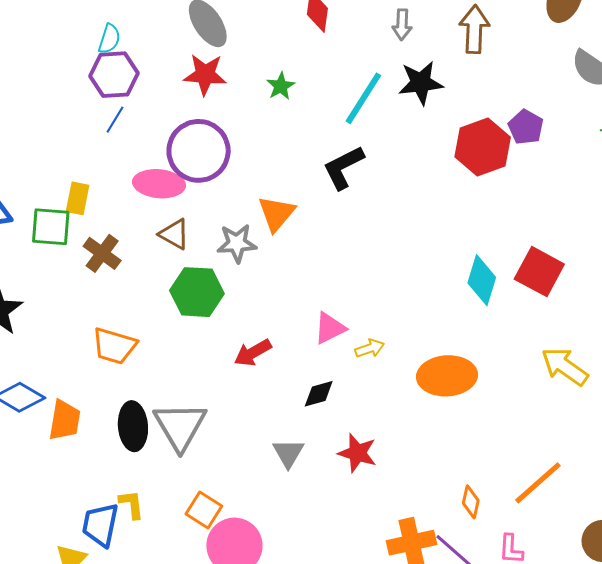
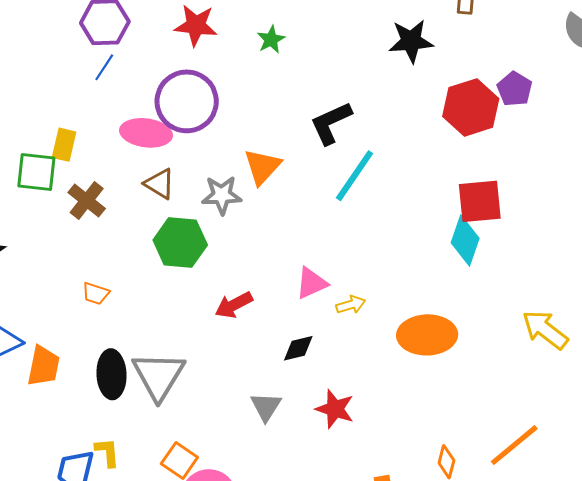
cyan line: (363, 98) -> (354, 176), moved
red square: (539, 272) -> (480, 201), moved, turned -36
orange trapezoid: (114, 346) -> (96, 293), size x0.6

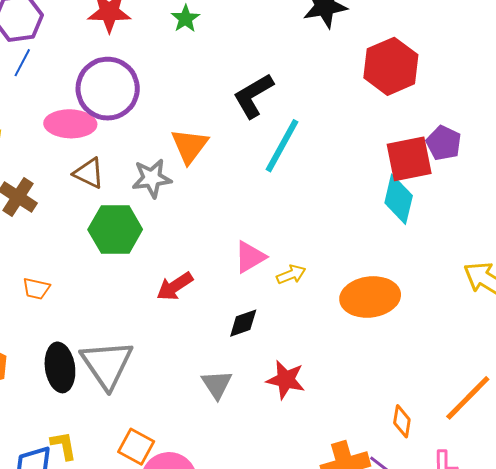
purple pentagon: (515, 89) -> (444, 143), moved

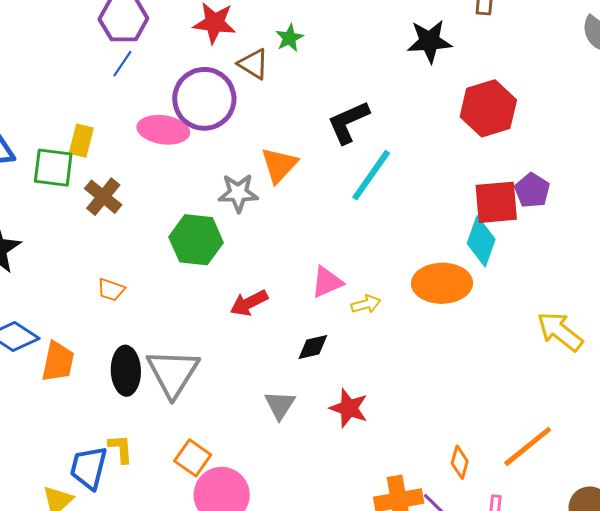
brown triangle: (89, 173) -> (253, 64), moved
orange ellipse: (370, 297) -> (442, 283), moved

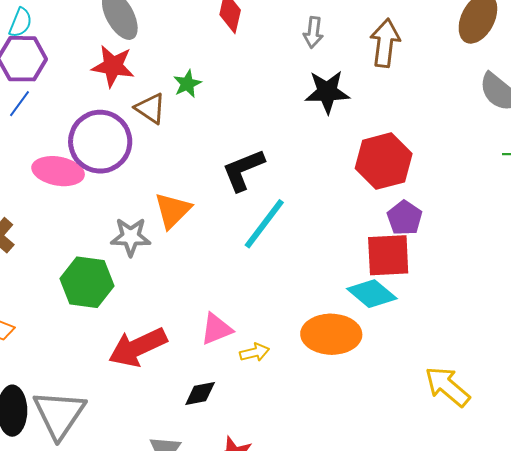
purple pentagon: (532, 190) -> (405, 218), moved
cyan diamond: (481, 241) -> (372, 294), turned -72
red arrow: (249, 303) -> (138, 347), size x1.5

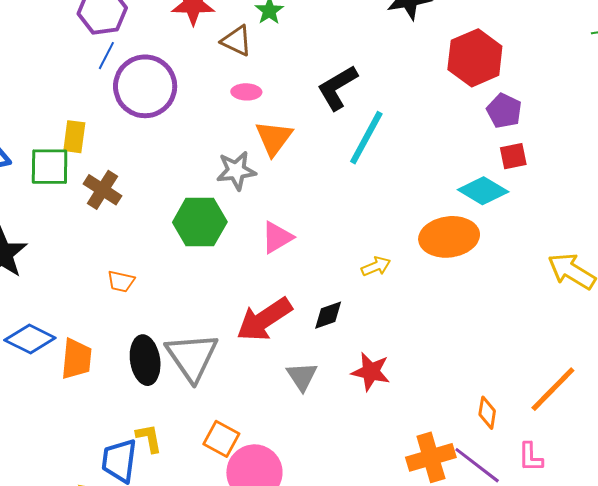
purple circle: (100, 142) -> (145, 86), moved
pink ellipse: (58, 171) -> (246, 92), moved, size x0.6
red square: (388, 255) -> (513, 156), moved, size x0.6
pink triangle: (216, 329) -> (277, 237), moved
red arrow: (138, 347) -> (264, 319), moved

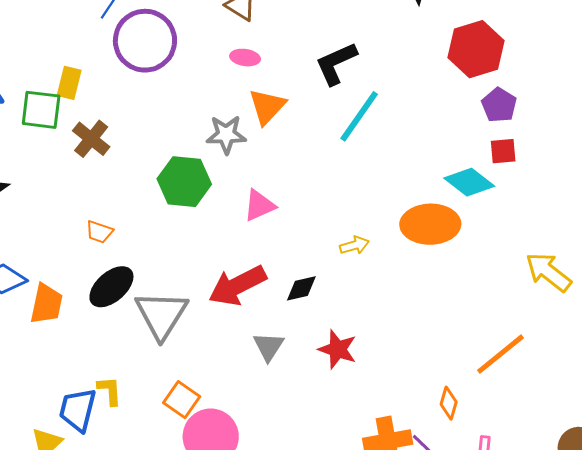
black ellipse: (145, 360) -> (111, 287), moved, turned 51
orange line: (553, 389) -> (501, 354), moved

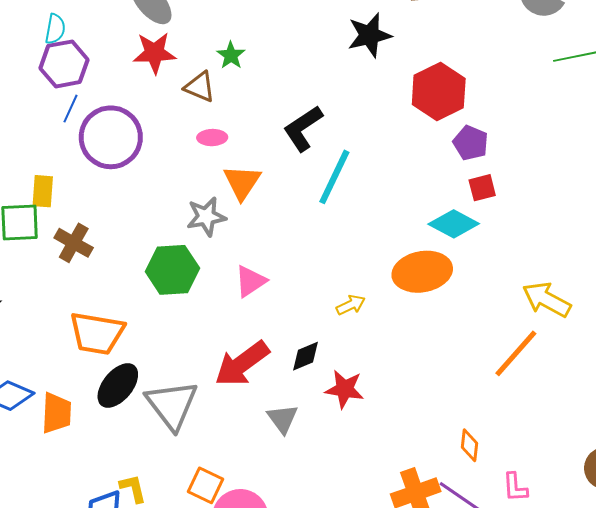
orange trapezoid: (99, 232) -> (97, 333), size x2.0
red star: (338, 349) -> (345, 389), moved
orange line: (501, 354) -> (516, 353), moved

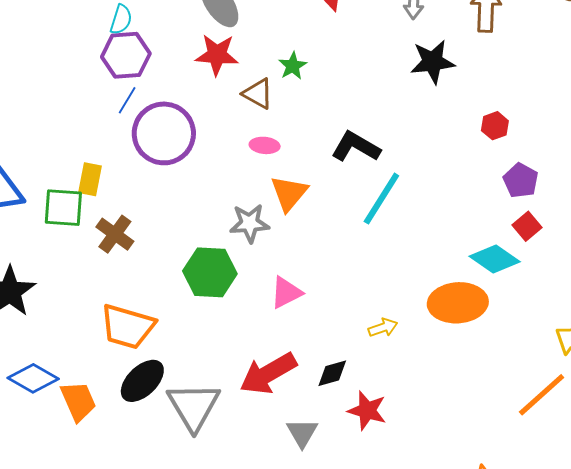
red hexagon: (439, 92) -> (495, 126), size x0.5
black L-shape: (303, 128) -> (356, 147), turned 57
red square: (482, 188) -> (527, 226), turned -32
orange trapezoid: (57, 413) -> (78, 401), turned -33

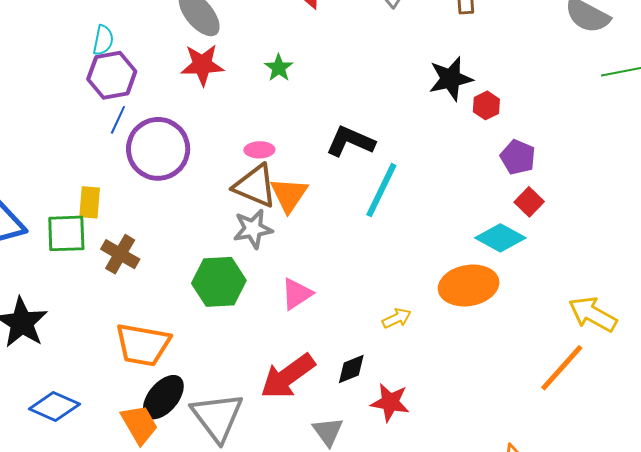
black star: (433, 62) -> (451, 79), moved
brown triangle: (258, 94) -> (255, 186), moved, size x1.4
orange trapezoid: (78, 401) -> (139, 424), moved

